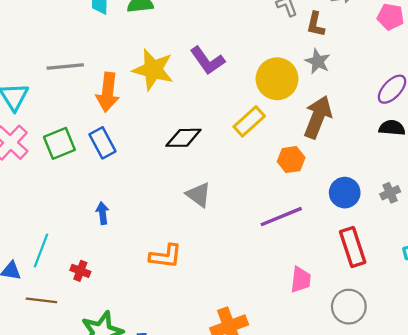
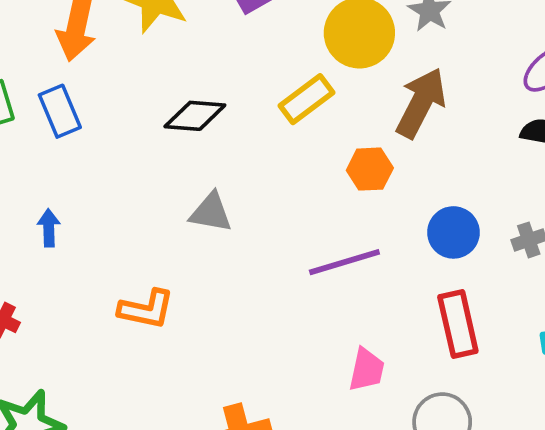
gray triangle: (199, 195) -> (211, 212), turned -32

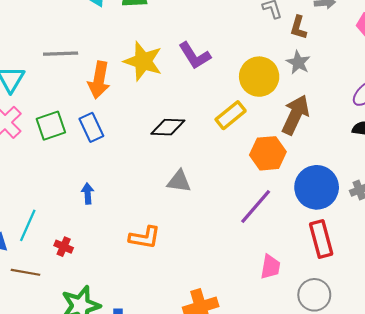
orange hexagon: (370, 169) -> (268, 153), size x1.4
blue circle: (453, 232) -> (317, 187), size x1.5
purple line: (344, 262) -> (256, 206), turned -30

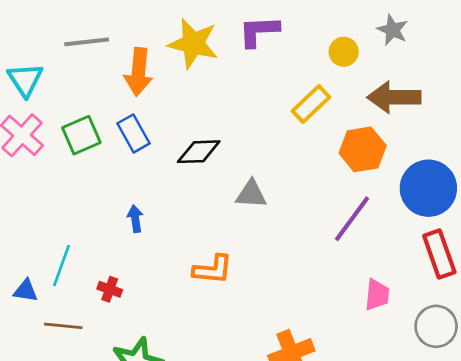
purple L-shape: (195, 56) -> (259, 31), turned 124
yellow circle: (259, 77) -> (344, 52), size x0.6
brown arrow: (295, 115) -> (394, 97), turned -111
black diamond: (168, 127) -> (199, 152), moved

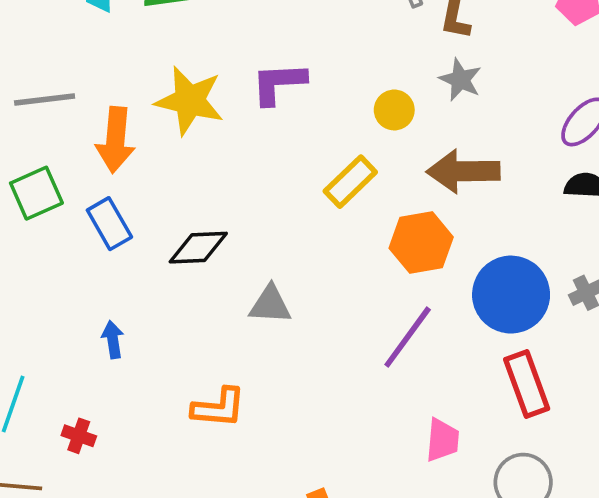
green square: (81, 135) -> (36, 193), moved

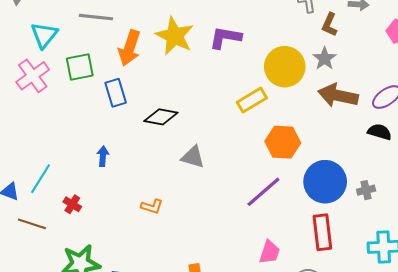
yellow circle: (394, 110) -> (285, 67), size x1.8
brown arrow: (463, 171) -> (338, 95), moved
orange L-shape: (219, 408) -> (152, 206), size x0.7

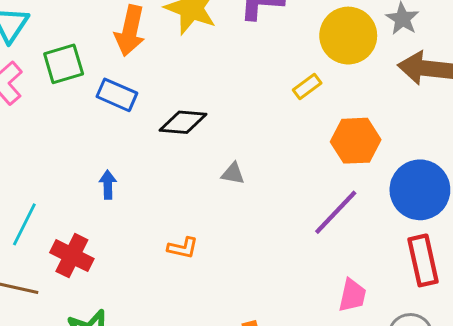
blue rectangle: (116, 93) -> (117, 95), turned -44
yellow rectangle: (252, 100) -> (307, 86), size x0.7
gray triangle: (193, 157) -> (233, 173), size x0.7
red cross: (72, 204) -> (72, 256), size x1.6

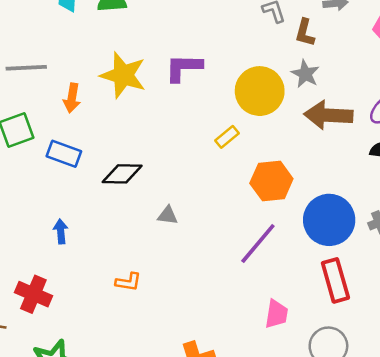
orange arrow: (130, 31) -> (72, 98), size x0.7

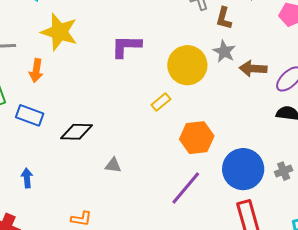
yellow star: (123, 75) -> (59, 32), moved
brown arrow: (328, 115) -> (253, 69), moved, size x0.7

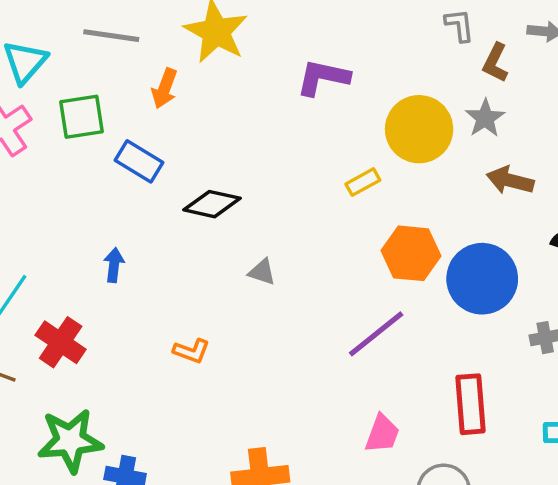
brown arrow: (253, 69) -> (510, 180), moved
blue circle: (243, 169) -> (482, 279), moved

